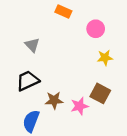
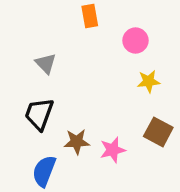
orange rectangle: (63, 11) -> (90, 16), turned 56
black trapezoid: (28, 81) -> (39, 114), turned -45
brown square: (100, 93) -> (158, 132), moved

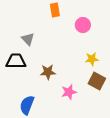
yellow star: (149, 81) -> (92, 59), moved
black trapezoid: (39, 114) -> (16, 61), moved, turned 70
brown star: (77, 142) -> (48, 72), moved

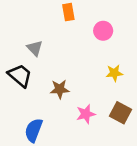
black trapezoid: (16, 61) -> (20, 75), turned 40
brown square: (97, 81) -> (121, 113), moved

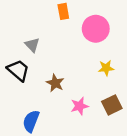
pink circle: (103, 31) -> (96, 29), size x1.5
brown star: (60, 89) -> (55, 83), turned 30
brown square: (121, 113) -> (112, 105), turned 36

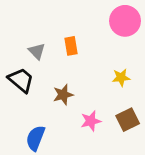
orange rectangle: (63, 11) -> (71, 46), moved
pink circle: (96, 29) -> (125, 21), moved
brown star: (55, 83) -> (63, 95), turned 30

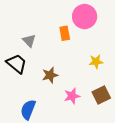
pink circle: (125, 21) -> (85, 17), moved
orange rectangle: (71, 46) -> (65, 33), moved

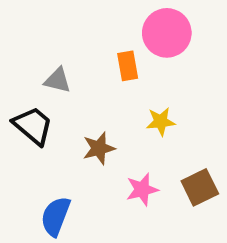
gray triangle: (29, 41) -> (58, 80), turned -32
yellow star: (96, 62) -> (161, 122), moved

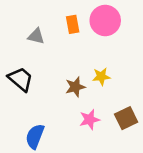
orange rectangle: (128, 66) -> (73, 24), moved
gray triangle: (58, 80) -> (36, 36), moved
brown star: (99, 148) -> (75, 87), moved

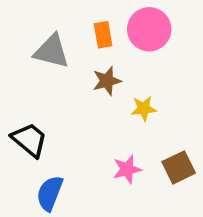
gray triangle: (36, 36) -> (52, 51), size x1.5
black trapezoid: (21, 79) -> (29, 140), moved
brown star: (75, 87) -> (107, 81), moved

